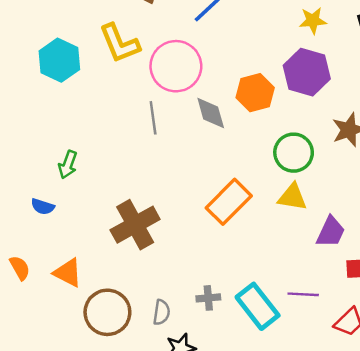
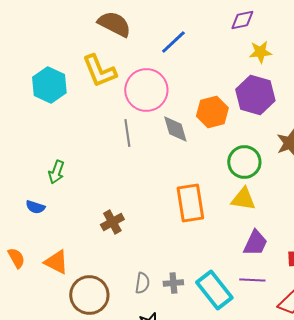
orange rectangle: (229, 202) -> (190, 203), turned -54
brown cross: (135, 225) -> (112, 222), size x0.6
purple trapezoid: (331, 232) -> (255, 243), moved
gray semicircle: (161, 312) -> (142, 283), moved

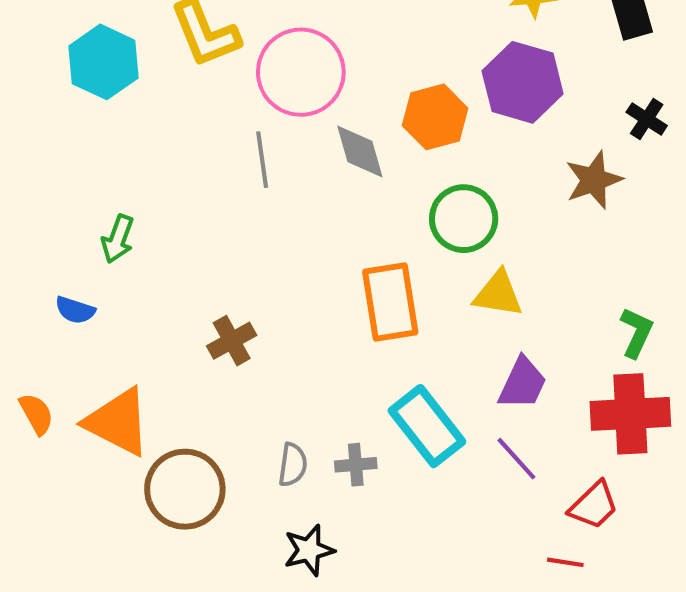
green circle: (244, 162) -> (464, 219), moved
orange triangle: (56, 262) -> (118, 422), size x1.4
purple line: (252, 280) -> (516, 459), turned 45
cyan rectangle: (214, 290) -> (427, 426), moved

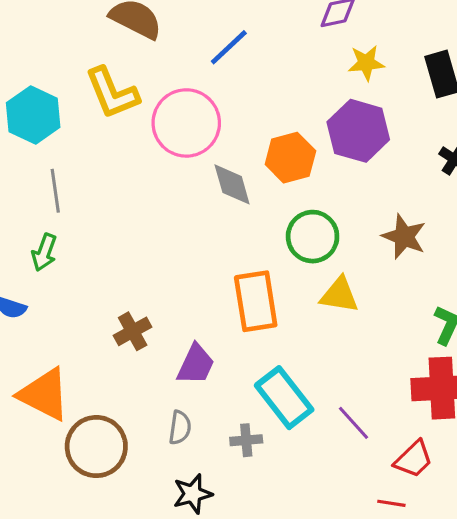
gray line: (262, 160) -> (55, 191), moved
brown star: (594, 180) -> (404, 237), moved, turned -30
purple trapezoid: (523, 383) -> (196, 364), moved
gray cross: (356, 465) -> (246, 440), moved

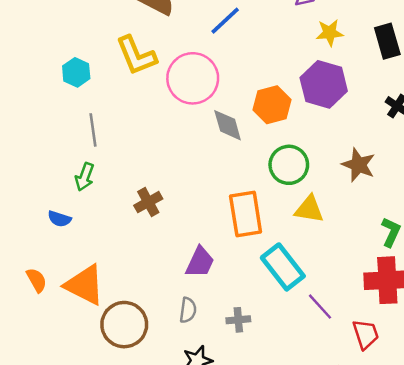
cyan hexagon: (33, 115) -> (76, 72), size x0.7
brown cross: (133, 331) -> (148, 202), moved
cyan rectangle: (284, 398) -> (283, 267), moved
red trapezoid: (414, 459) -> (366, 334), turned -64

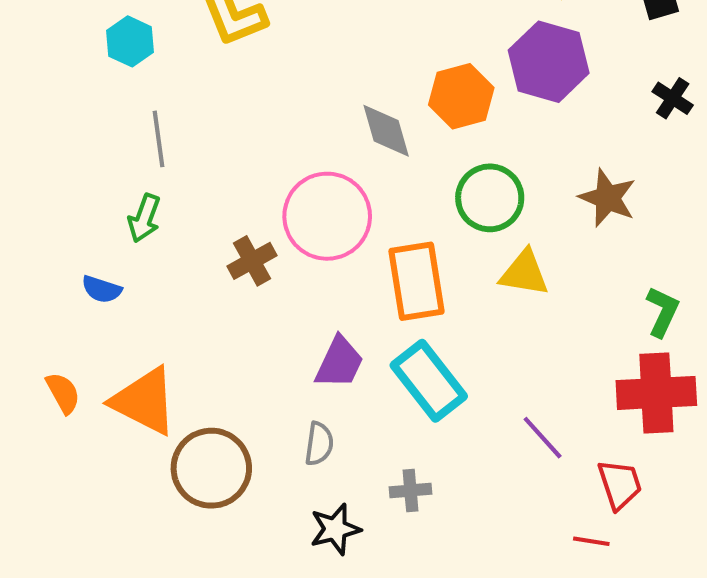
pink circle: (193, 78) -> (327, 216), moved
cyan rectangle: (283, 267) -> (429, 381), moved
gray cross: (238, 320) -> (410, 491), moved

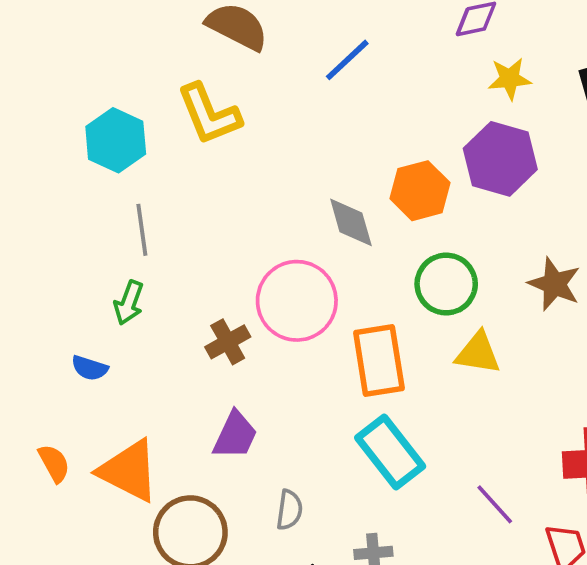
cyan hexagon: (130, 41) -> (116, 140), size x1.4
purple trapezoid: (339, 362) -> (235, 435), moved

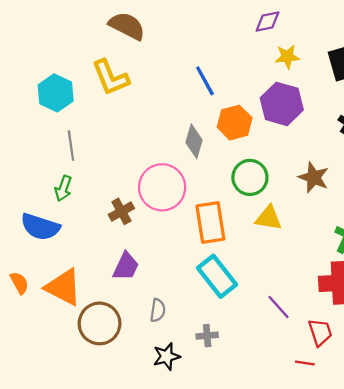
blue line: (347, 60) -> (205, 81), moved, turned -76
gray diamond: (351, 222) -> (194, 141), turned 32
blue semicircle: (90, 368) -> (40, 227), size x1.8

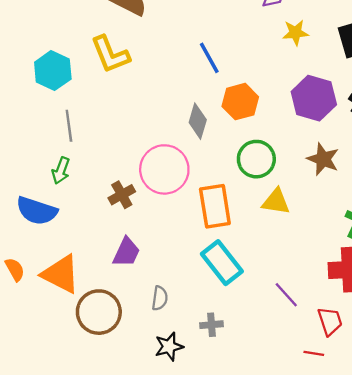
purple hexagon: (282, 104) -> (314, 98), moved

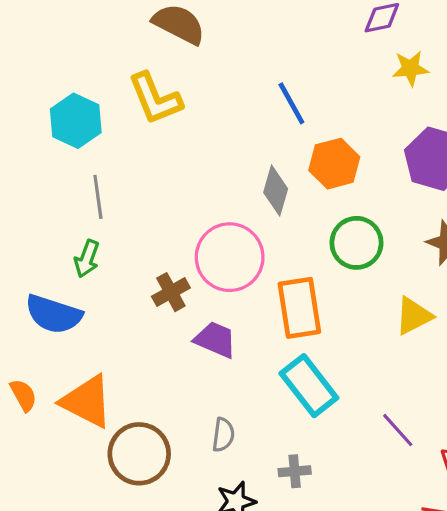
yellow triangle: (276, 202) -> (414, 316), moved, turned -36
purple trapezoid: (126, 252) -> (215, 340), moved, turned -92

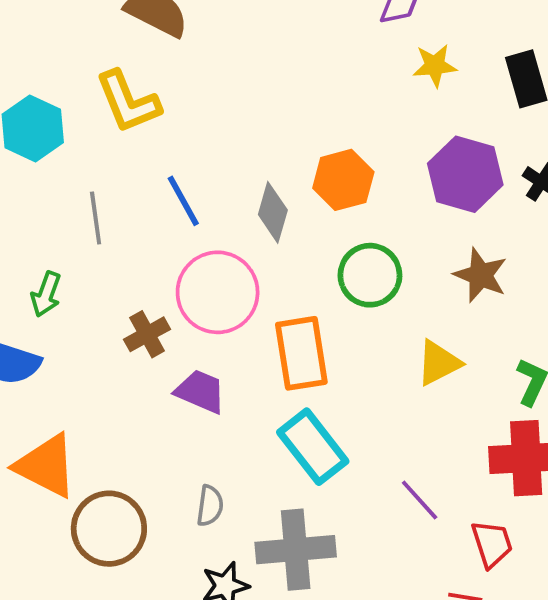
blue line: (291, 103) -> (183, 201), moved
gray line: (98, 197) -> (96, 218), moved
gray cross: (295, 471) -> (296, 550), size x2.0

